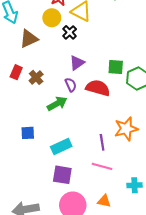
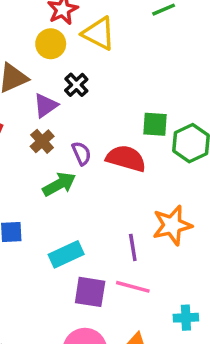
black cross: (70, 32) -> (76, 85), moved
purple triangle: (77, 63) -> (46, 105), moved
brown cross: (36, 77) -> (42, 141), moved
purple square: (62, 175) -> (90, 292), moved

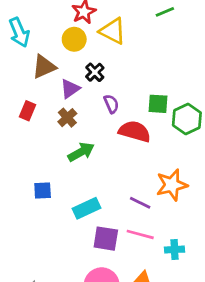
purple semicircle: (81, 153) -> (111, 104), moved
purple line: (133, 247) -> (140, 203), turned -55
cyan cross: (186, 318) -> (175, 250), moved

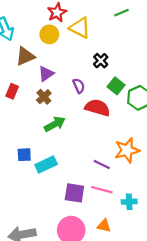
black cross: (95, 72) -> (101, 61), moved
green square: (158, 104) -> (116, 86), turned 35
cyan rectangle: (87, 208) -> (46, 165), moved

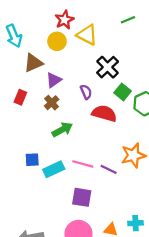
black cross: (101, 61) -> (108, 67), size x1.5
pink line: (102, 190) -> (83, 164), moved
cyan cross: (129, 202) -> (136, 223), moved

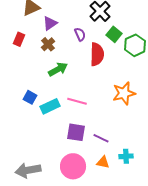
red semicircle: (104, 113) -> (97, 54), turned 75
blue square: (32, 160) -> (30, 97), turned 32
purple line: (109, 169) -> (101, 138), moved

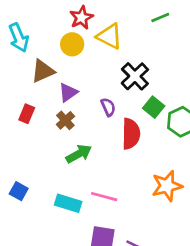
blue square: (30, 97) -> (19, 191), moved
cyan rectangle: (50, 106) -> (68, 203), turned 42

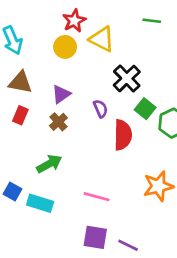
green line: (160, 18) -> (152, 21), turned 30
brown triangle: (43, 71) -> (20, 82), moved, turned 35
green arrow: (79, 154) -> (49, 164), moved
cyan rectangle: (68, 203) -> (40, 203), moved

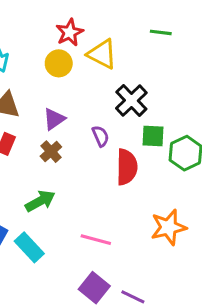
green square: (145, 109) -> (153, 136), turned -36
cyan rectangle: (40, 203) -> (29, 247), turned 30
purple square: (95, 237) -> (94, 288), turned 30

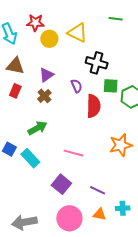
red star: (70, 32) -> (35, 23), moved, turned 30
black cross: (131, 100) -> (97, 63), turned -30
purple square: (94, 288) -> (61, 184), moved

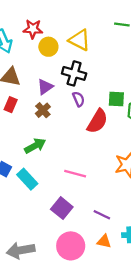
black cross: (97, 63) -> (74, 73), moved
red semicircle: (94, 106) -> (97, 121), turned 30

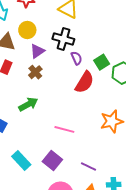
yellow circle: (48, 47) -> (27, 30), moved
purple semicircle: (78, 99) -> (76, 58), moved
green square: (116, 99) -> (102, 62), turned -35
cyan rectangle: (27, 179) -> (21, 161), moved

